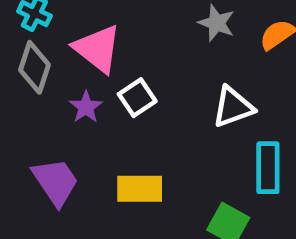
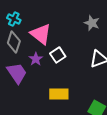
purple trapezoid: (55, 182) -> (17, 73), moved

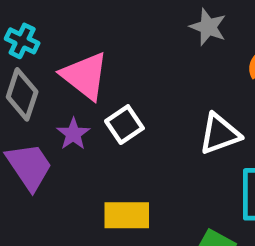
gray star: (92, 23) -> (208, 27), moved

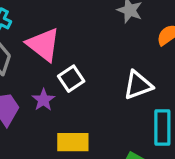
purple star: (73, 134) -> (43, 100), moved

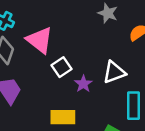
purple star: (43, 100) -> (83, 84), moved

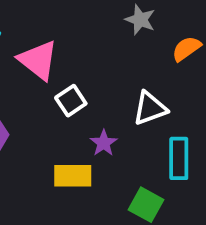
purple star: (83, 84) -> (104, 143), moved

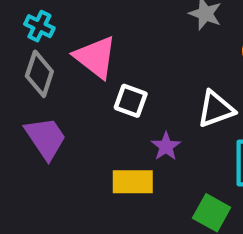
white square: (71, 101) -> (131, 101), turned -36

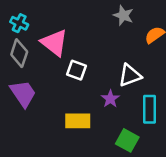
purple star: (166, 146) -> (110, 99), moved

